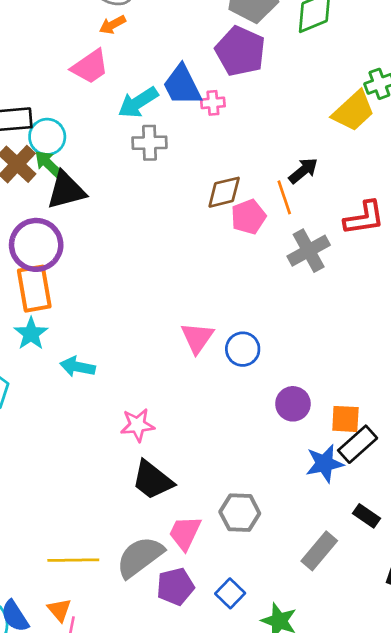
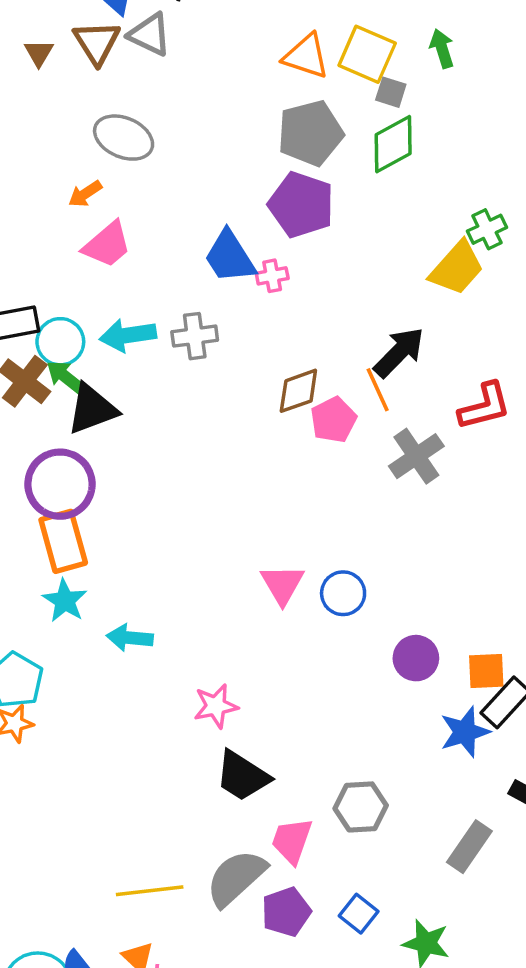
orange arrow: (112, 25) -> (85, 194), moved
cyan arrow: (138, 102) -> (128, 335), moved, turned 30
black arrow: (303, 171) -> (399, 352), size x1.4

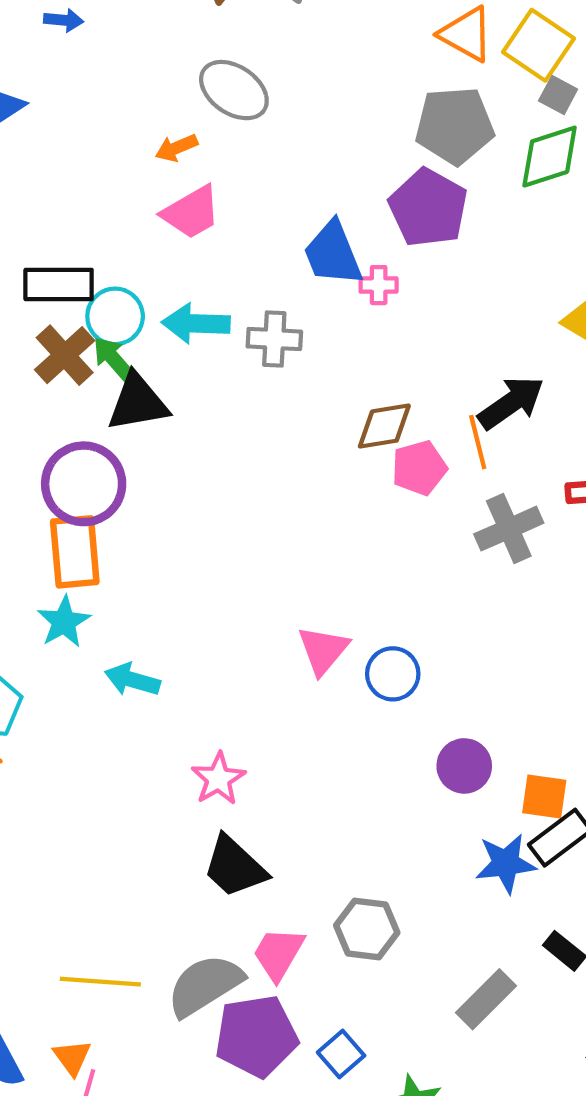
pink star: (216, 706) -> (218, 779), turned -30
purple pentagon: (286, 912) -> (256, 1036), size x1.4

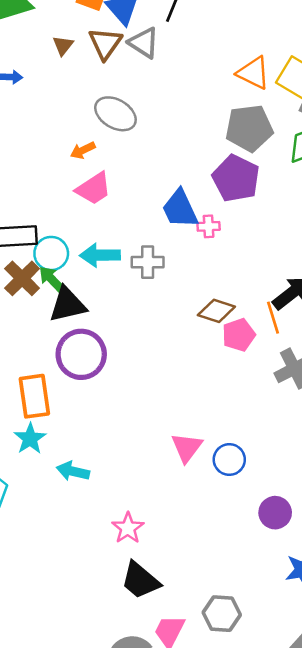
brown diamond: (384, 426) -> (216, 311), turned 30
purple circle: (84, 484) -> (81, 354), moved

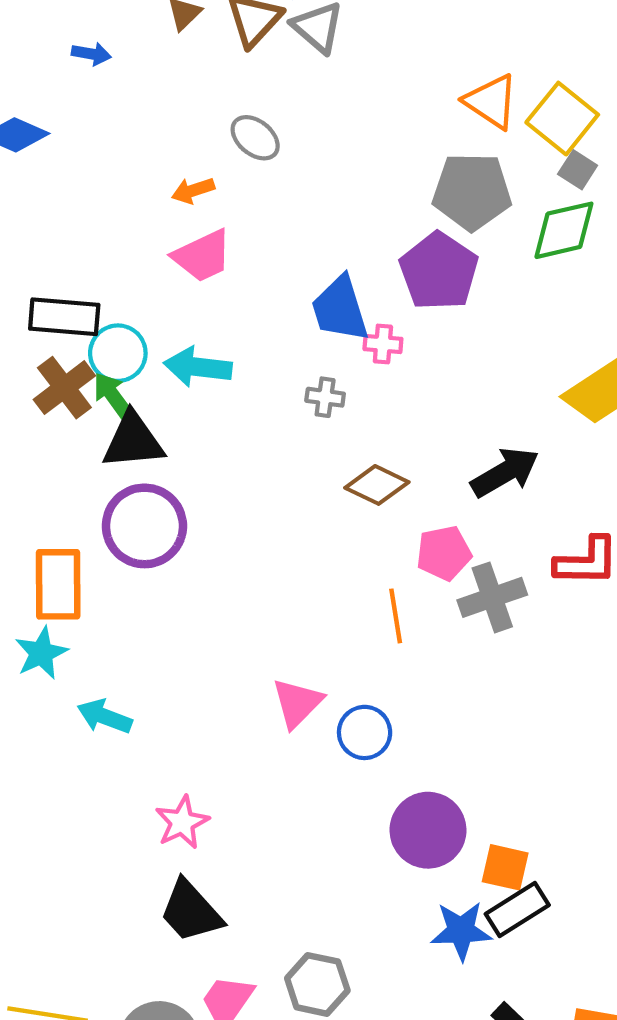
gray ellipse: (115, 114) -> (255, 138), size x0.7
gray cross: (148, 262) -> (325, 397), moved, size x0.7
orange line: (273, 318) -> (396, 616), moved
pink pentagon: (239, 335) -> (444, 553), moved
purple circle: (275, 513) -> (428, 830), size x1.4

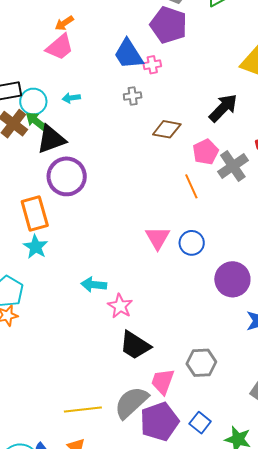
orange arrow: (193, 190) -> (64, 23), moved
cyan arrow: (198, 367) -> (71, 98), size x0.6
cyan arrow: (105, 716) -> (94, 285), moved

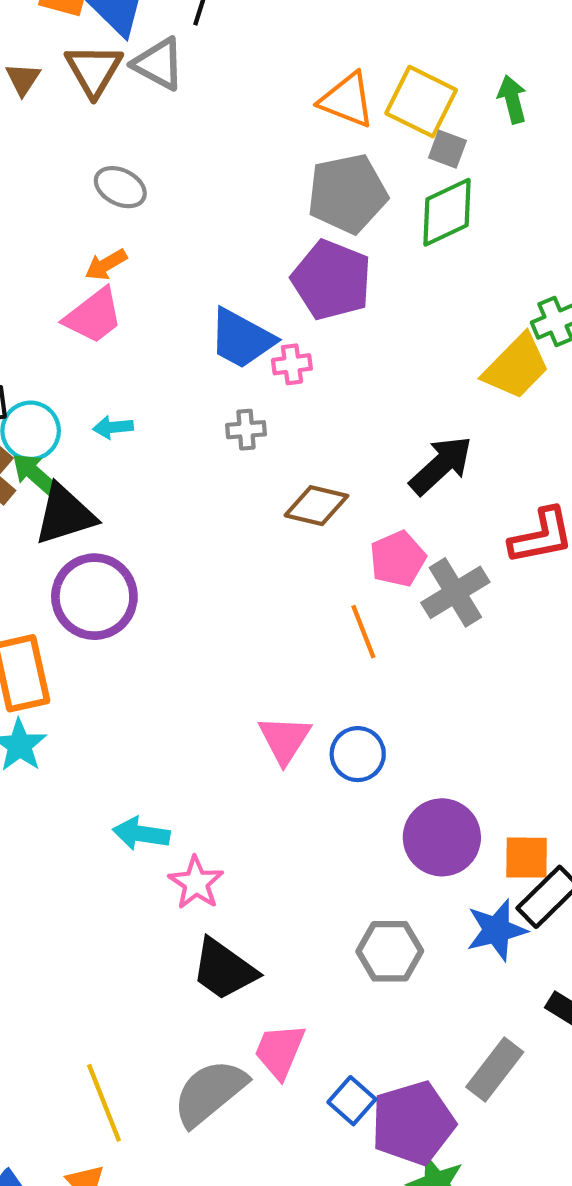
blue trapezoid: (128, 54) -> (242, 339), turned -32
gray hexagon: (201, 363) -> (390, 951), moved
yellow line: (83, 410) -> (104, 1103), turned 72
purple pentagon: (159, 422) -> (413, 1123), moved
blue square: (200, 423) -> (352, 1101), moved

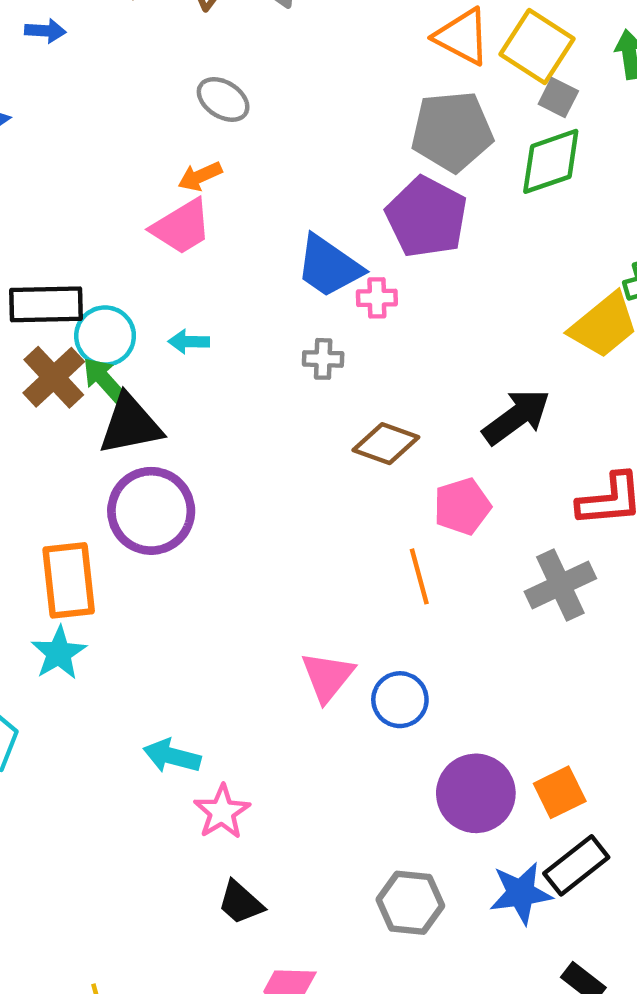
gray cross: (455, 592) -> (560, 585), moved
orange square: (527, 858) -> (560, 792), moved, turned -33
black trapezoid: (224, 969) -> (241, 903), size x0.7

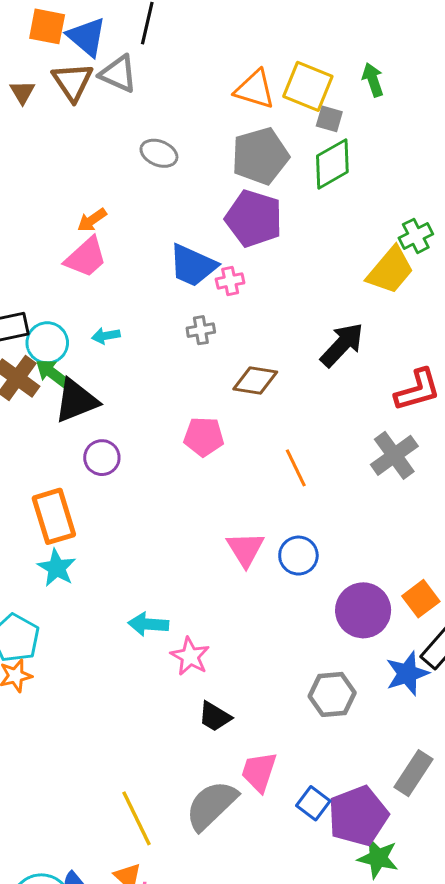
gray ellipse: (223, 99) -> (159, 153), moved
pink pentagon: (462, 506) -> (204, 437), moved, turned 30
purple circle: (151, 511) -> (102, 458), size x0.6

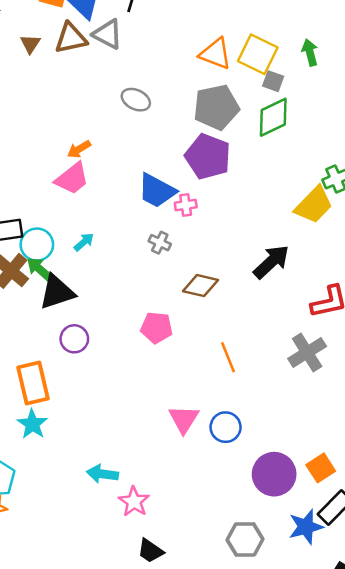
brown triangle: (73, 82) -> (71, 38), turned 48
gray cross: (201, 330) -> (160, 243), turned 30
cyan arrow: (106, 336) -> (84, 242), turned 145

